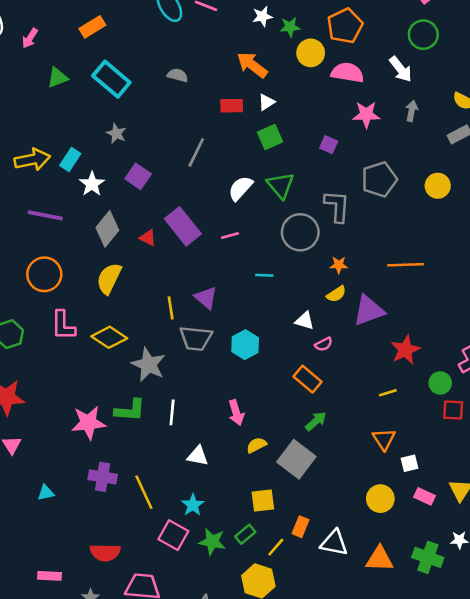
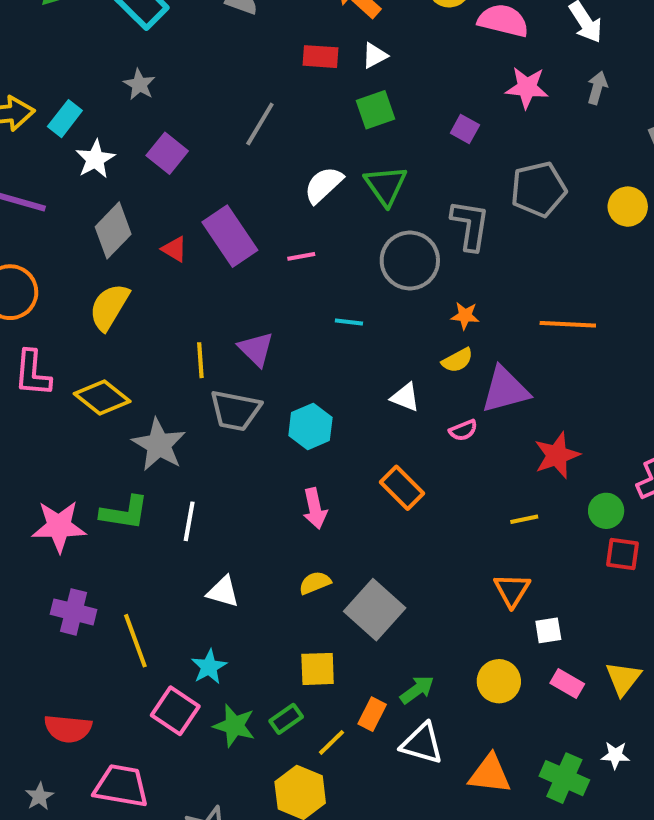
pink semicircle: (324, 344) -> (463, 430), moved
pink arrow: (236, 413) -> (315, 509), moved
green arrow: (316, 421) -> (417, 690), moved

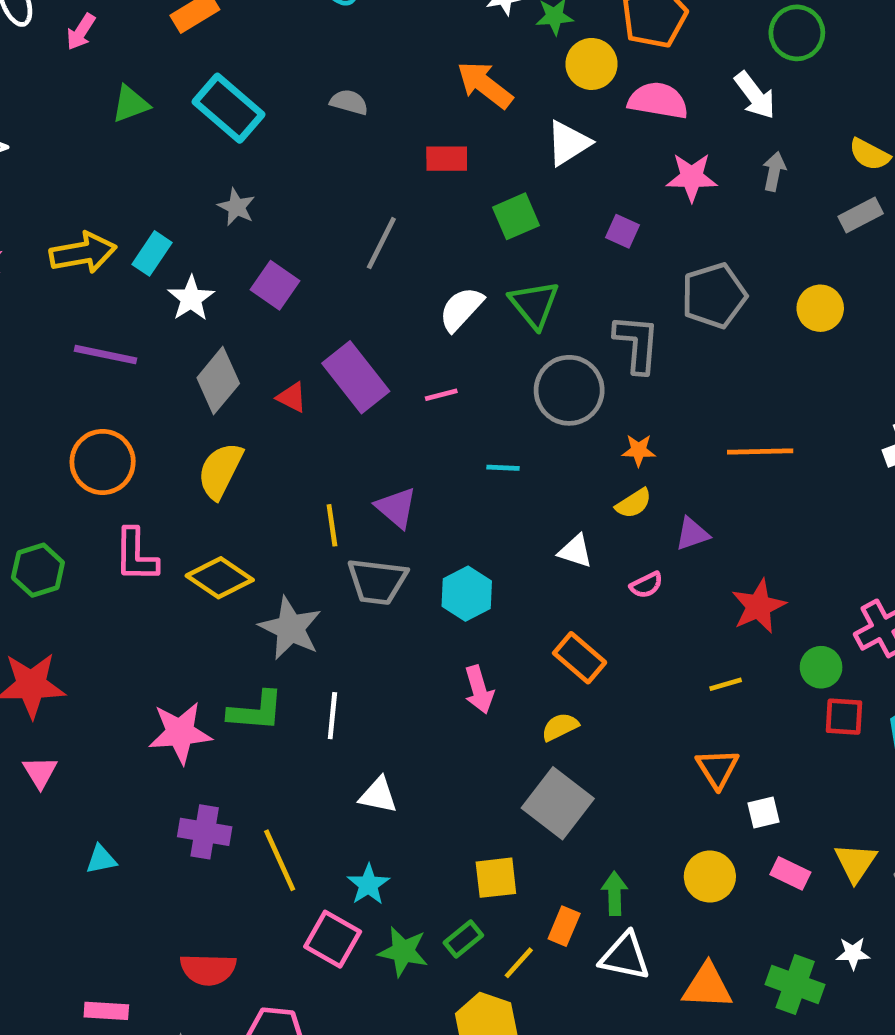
white triangle: (375, 56) -> (568, 143), moved, size x1.5
purple triangle: (505, 390) -> (692, 534), size x0.6
yellow semicircle: (315, 583) -> (560, 727), moved
green arrow: (417, 690) -> (615, 893), turned -51

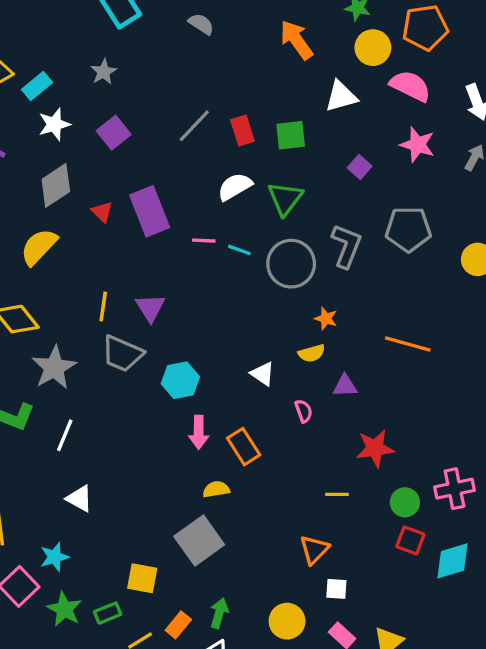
red rectangle: (447, 159) -> (242, 131), moved, turned 56
cyan line: (503, 468) -> (239, 250), moved
pink semicircle: (646, 585) -> (304, 411), turned -100
pink arrow: (479, 690) -> (199, 432), moved

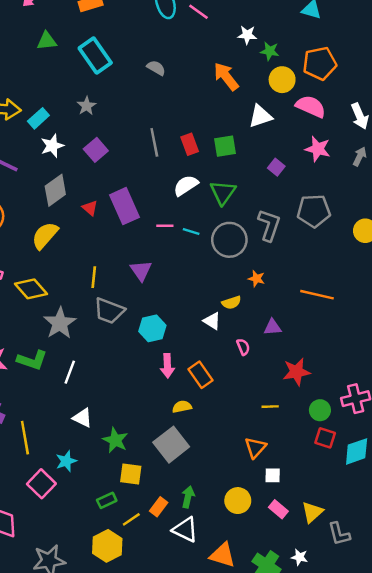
gray line: (194, 126) -> (154, 142), turned -52
purple triangle: (150, 308) -> (141, 271), moved
yellow semicircle: (312, 353) -> (231, 303), moved
green star: (64, 609) -> (115, 440), moved

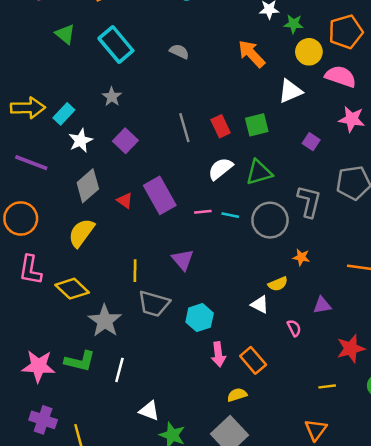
green triangle: (47, 41) -> (65, 34), turned 50
green triangle: (223, 192) -> (259, 172), turned 44
white triangle: (83, 418) -> (149, 411), moved

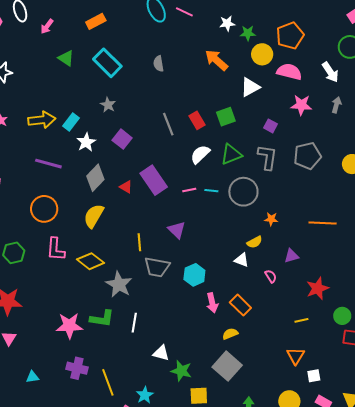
gray semicircle: (179, 51) -> (159, 64), turned -119
gray L-shape: (309, 201) -> (267, 157), moved

